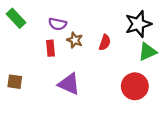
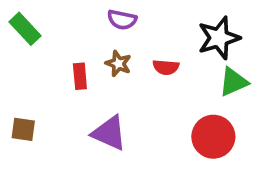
purple semicircle: (57, 24) -> (122, 20), moved
red semicircle: (105, 42) -> (166, 67), turned 77

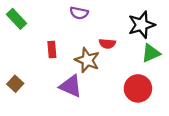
brown star: (118, 64) -> (87, 60), moved, size x1.5
brown square: (23, 129) -> (15, 84), turned 35

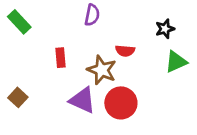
purple semicircle: (79, 13) -> (92, 15), turned -90
black star: (141, 25) -> (165, 29), size x0.6
red circle: (138, 88) -> (121, 103), moved

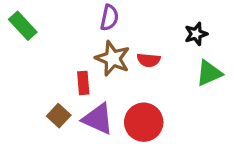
red rectangle: (60, 58) -> (83, 83), moved
brown star: (102, 70) -> (113, 58), moved
brown square: (18, 97) -> (59, 116), moved

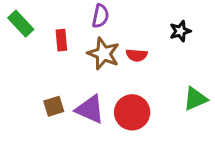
green triangle: (209, 73) -> (195, 99), moved
red rectangle: (83, 83) -> (61, 40), moved
brown square: (59, 116) -> (54, 106), turned 30

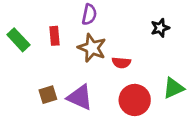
green rectangle: (21, 24) -> (18, 40), moved
red semicircle: (137, 55) -> (121, 63), moved
red circle: (132, 112) -> (135, 100), moved

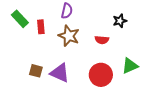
green rectangle: (18, 40) -> (20, 19), moved
red semicircle: (121, 63) -> (102, 40), moved
brown square: (48, 95) -> (36, 71), turned 32

